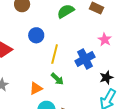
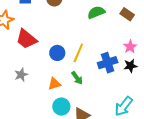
blue circle: (36, 35) -> (57, 53), moved
black star: (106, 77) -> (130, 66), moved

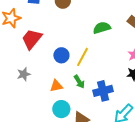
green semicircle: (96, 12) -> (102, 28), moved
red trapezoid: (26, 39) -> (32, 39), turned 85
blue cross: (108, 63) -> (103, 91), moved

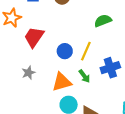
orange triangle: (56, 86) -> (62, 82), size x1.5
blue cross: (103, 91) -> (110, 68), moved

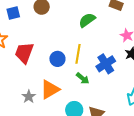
gray star: (28, 73) -> (29, 97), moved
orange triangle: (62, 82) -> (50, 89), moved

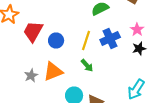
blue circle: (57, 59) -> (56, 40), moved
blue cross: (106, 64) -> (110, 38), moved

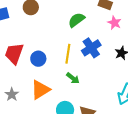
pink star: (137, 30) -> (114, 23), moved
gray star: (31, 76) -> (12, 94), moved

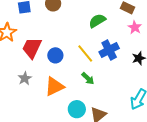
yellow line: (68, 54) -> (85, 54), turned -54
gray star: (12, 94) -> (25, 78), moved

